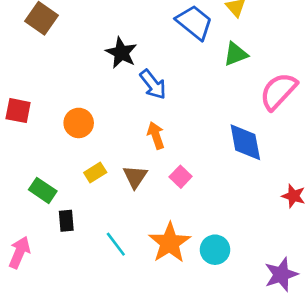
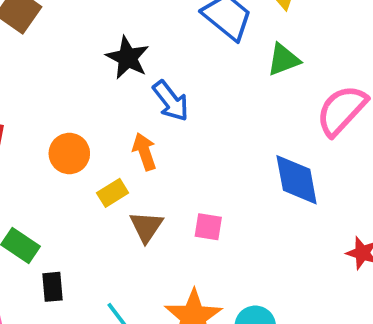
orange arrow: (156, 135) -> (144, 152), moved
yellow rectangle: (95, 173) -> (113, 193), moved
pink square: (181, 177) -> (208, 227), turned -35

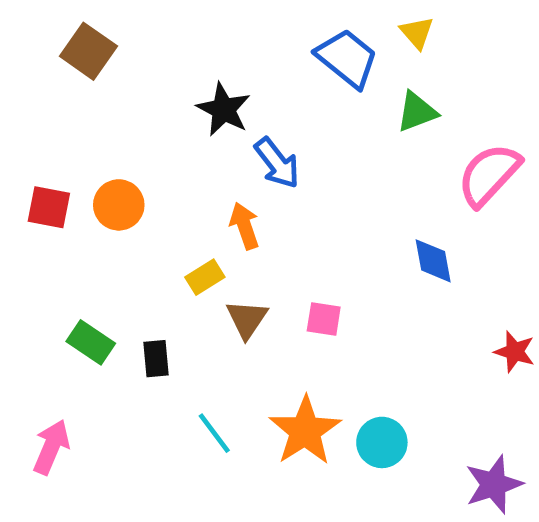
orange circle: (69, 153) -> (119, 205), moved
blue diamond: (297, 180) -> (433, 261), size x0.7
black rectangle: (52, 287) -> (156, 359), moved

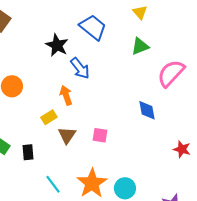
blue trapezoid: (347, 58) -> (93, 27), moved

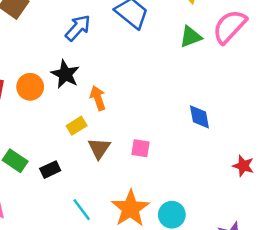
black star: (57, 45) -> (65, 74), moved
blue arrow: (80, 68) -> (78, 28), moved, turned -100
pink semicircle: (171, 73) -> (230, 27), moved
black rectangle: (28, 152) -> (50, 170), turned 70

